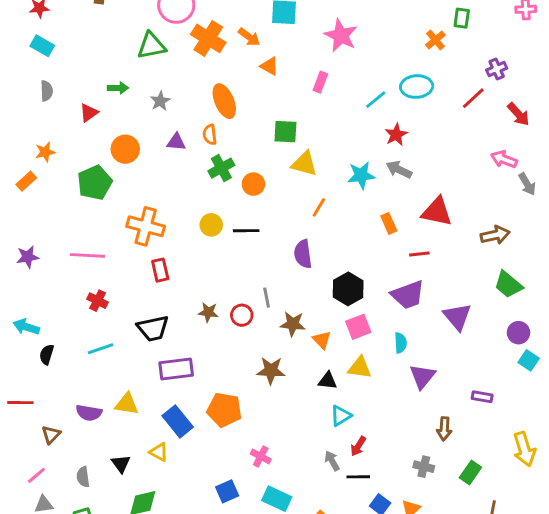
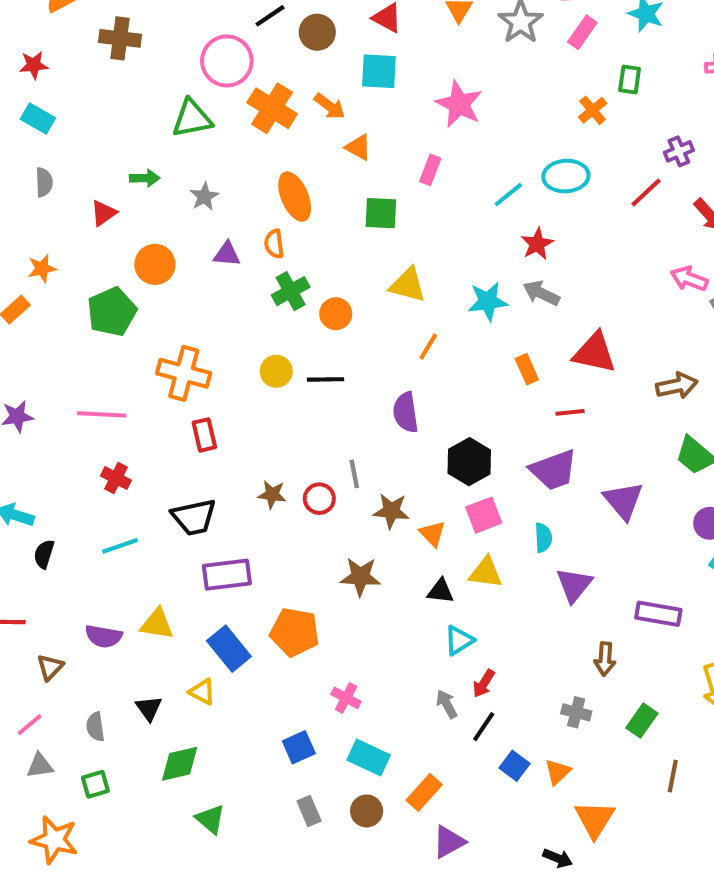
green square: (285, 132) -> (381, 213), moved
purple rectangle: (482, 397) -> (658, 614), size x1.5
black line: (358, 477) -> (484, 727), turned -55

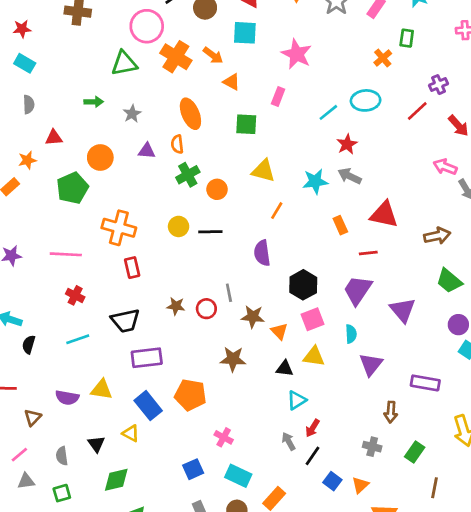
red triangle: (104, 213) -> (54, 138), moved, turned 30
purple trapezoid: (554, 470) -> (358, 290), turned 144

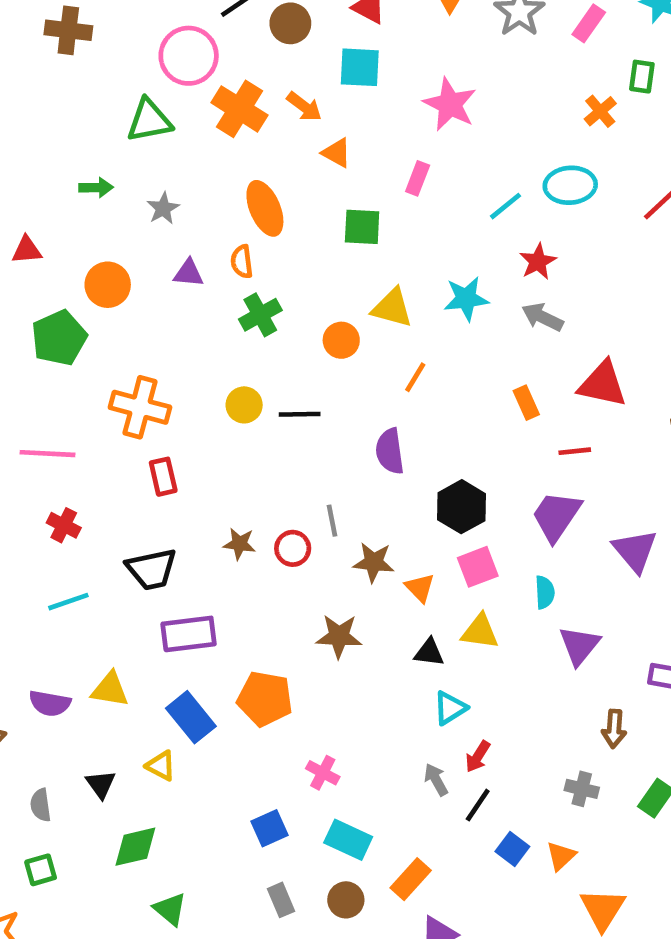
cyan star: (315, 181) -> (466, 299), moved
orange circle: (217, 189) -> (341, 340), moved

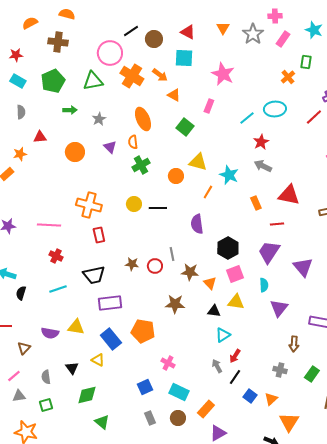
green square: (362, 227) -> (185, 127), turned 36
purple triangle: (189, 273) -> (110, 147), turned 40
cyan star: (466, 299) -> (229, 175), moved, turned 30
green pentagon: (59, 338) -> (53, 81), moved

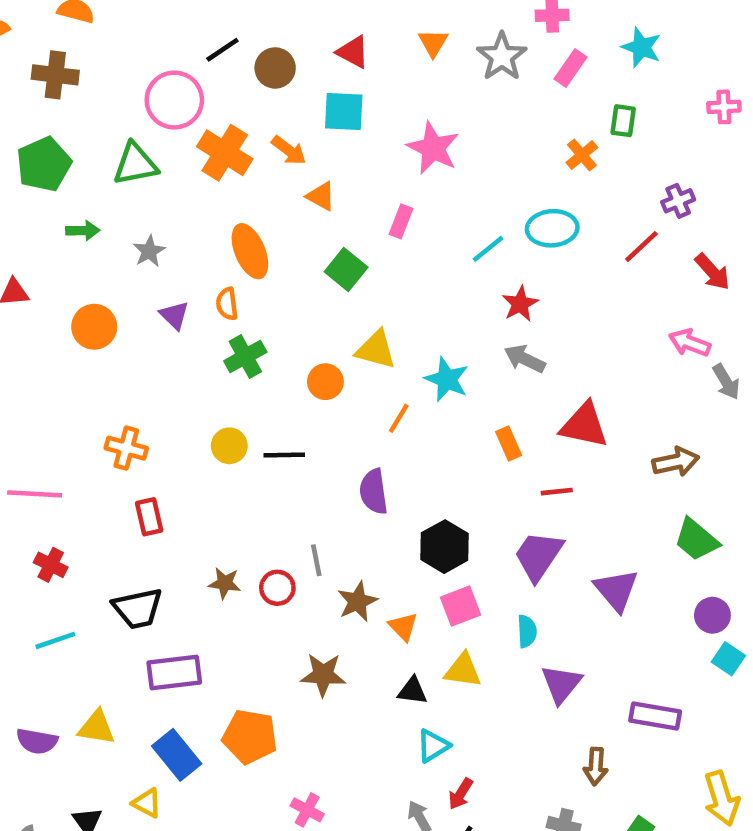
orange cross: (89, 205) -> (126, 448), size x0.7
brown star: (190, 272) -> (358, 602), turned -30

